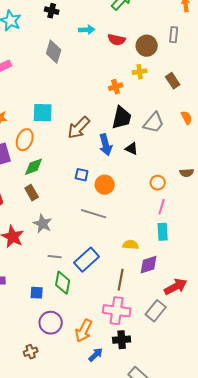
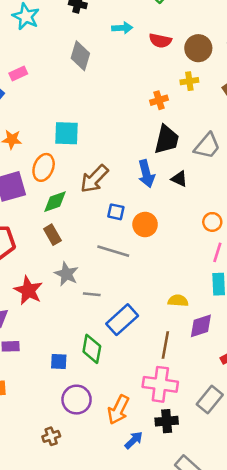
brown arrow: (79, 128) -> (94, 179), moved
gray line: (94, 214) -> (113, 251), moved
gray line: (55, 257) -> (92, 294), moved
gray rectangle: (156, 311) -> (210, 400), moved

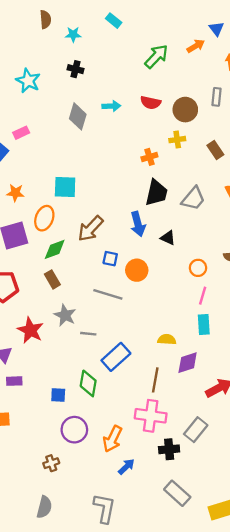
cyan arrow: (122, 28) -> (111, 106), moved
black triangle: (179, 179) -> (168, 238), moved
black cross: (167, 421) -> (169, 449), moved

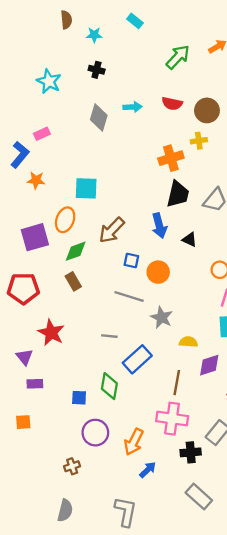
orange cross: (149, 157) -> (171, 158), size x1.5
orange star: (15, 193) -> (36, 180), moved
gray star: (65, 315) -> (162, 317), moved

